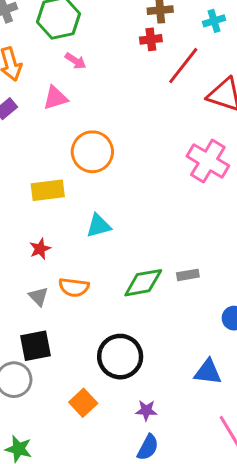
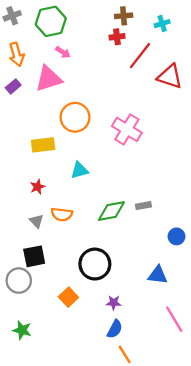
pink triangle: (55, 98) -> (49, 79), size x1.5
pink cross: (208, 161) -> (127, 129), moved

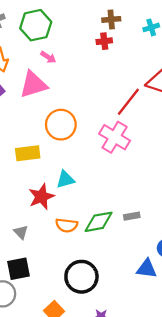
red line: (140, 56) -> (128, 102), moved
red star: (38, 187) -> (41, 197), moved, size x1.6
orange semicircle: (62, 214) -> (67, 225), moved
blue triangle: (158, 275) -> (147, 269), moved

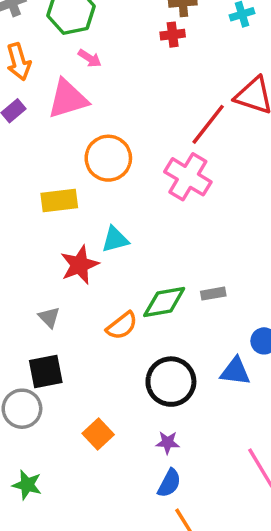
orange semicircle: (67, 225) -> (122, 326), moved, turned -45
black circle: (81, 277) -> (171, 382), moved

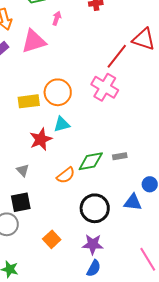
pink arrow: (90, 58) -> (57, 18), moved, turned -104
orange circle: (108, 158) -> (58, 92), moved
purple star: (168, 443) -> (93, 244), size x1.5

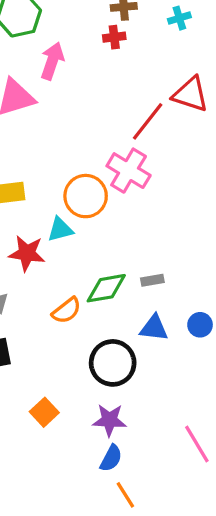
pink arrow: (57, 18) -> (52, 61), size x1.6
orange circle: (58, 92) -> (86, 196), moved
red star: (41, 139) -> (27, 253), turned 30
blue triangle: (133, 202) -> (154, 328), moved

